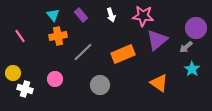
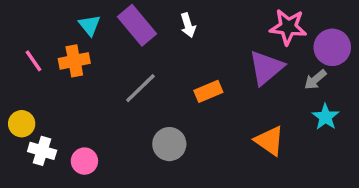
purple rectangle: (81, 15) -> (137, 25), size x1.6
pink star: (143, 16) -> (288, 27), moved
orange cross: (58, 36) -> (74, 61), moved
orange rectangle: (123, 54) -> (208, 91), size x0.7
pink circle: (55, 79) -> (84, 161), moved

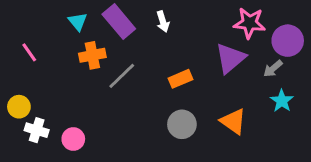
orange cross: (74, 61) -> (92, 55), moved
gray circle: (169, 144) -> (182, 124), moved

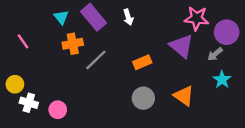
purple triangle: (230, 58) -> (181, 46), turned -40

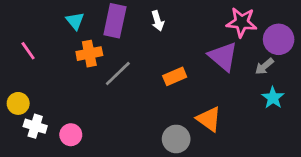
purple rectangle: (94, 17) -> (115, 21), turned 52
orange triangle: (184, 96) -> (209, 119), moved
gray circle: (143, 98) -> (176, 139), moved

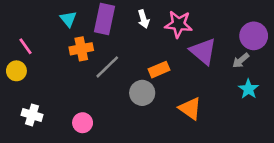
pink star: (242, 22) -> (178, 24), moved
yellow circle: (18, 103) -> (16, 71), moved
pink circle: (71, 135) -> (83, 123), moved
gray circle: (176, 139) -> (142, 93), moved

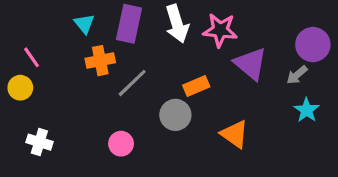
white arrow: (143, 19) -> (177, 24), size x1.6
pink circle: (83, 123) -> (121, 144), moved

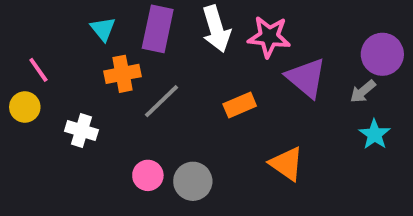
gray circle: (175, 115) -> (193, 181), moved
white cross: (39, 142) -> (81, 130), moved

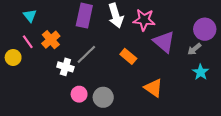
cyan triangle: (103, 29) -> (30, 16), moved
pink line: (38, 70) -> (28, 42), moved
orange cross: (122, 74) -> (51, 40), moved, turned -30
orange rectangle: (240, 105) -> (128, 56), turned 63
white cross: (81, 130) -> (65, 67), moved

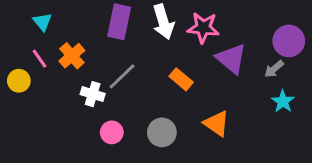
gray circle: (103, 97) -> (162, 132), moved

